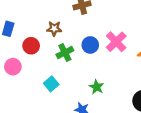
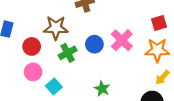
brown star: (54, 29) -> (56, 28), size x1.5
pink circle: (13, 67) -> (33, 72), moved

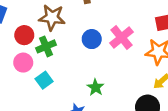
green cross: (68, 53) -> (46, 46), moved

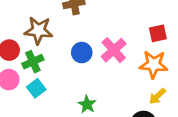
cyan square: (44, 80) -> (36, 88), moved

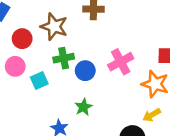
blue circle: (82, 53) -> (85, 71), moved
green cross: (33, 62) -> (64, 58), moved

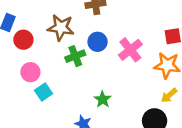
red circle: (22, 39) -> (23, 40), moved
blue circle: (85, 71) -> (98, 42), moved
cyan square: (39, 81) -> (43, 92), moved

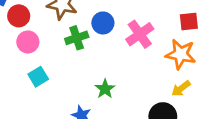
pink circle: (30, 72) -> (28, 42), moved

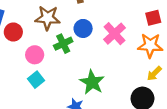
pink circle: (28, 42) -> (35, 55), moved
green star: (105, 89) -> (92, 82), size x1.5

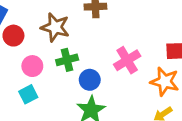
blue circle: (83, 28) -> (90, 80), moved

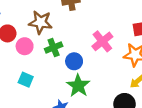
pink circle: (32, 66) -> (25, 46), moved
cyan square: (28, 94) -> (26, 80), turned -32

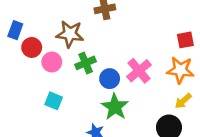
pink cross: (102, 41) -> (139, 71), moved

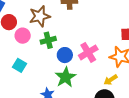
brown star: (70, 34) -> (40, 16), turned -30
yellow arrow: (183, 101) -> (111, 80), moved

